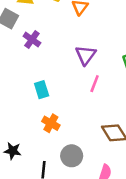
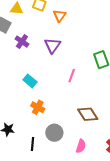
purple triangle: (86, 55) -> (53, 45), moved
cyan rectangle: (42, 90) -> (30, 81), turned -32

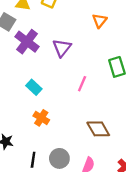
orange triangle: (60, 16) -> (100, 21), moved
purple cross: (22, 42) -> (27, 42), size x1.5
gray circle: (54, 133) -> (59, 158), moved

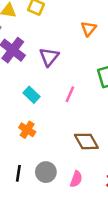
cyan rectangle: (34, 87) -> (32, 95), moved

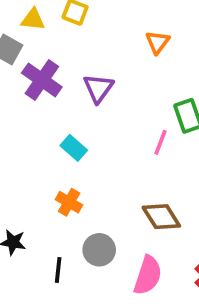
pink line: (70, 94) -> (161, 142), moved
gray circle: (46, 172) -> (99, 250), moved
pink semicircle: (76, 179) -> (148, 275), size x1.5

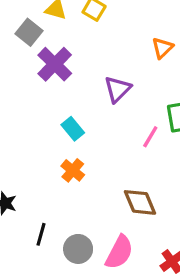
purple triangle: (98, 88) -> (118, 89), moved
orange cross: (69, 202) -> (73, 170), moved
gray circle: (99, 250) -> (78, 249), moved

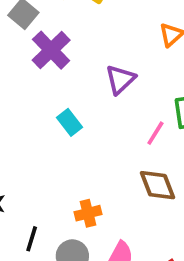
orange cross: (73, 170) -> (88, 213), moved, turned 35
brown diamond: (140, 202) -> (157, 185), moved

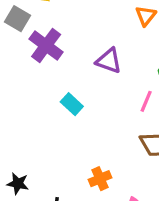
purple triangle: (120, 79) -> (109, 61), turned -48

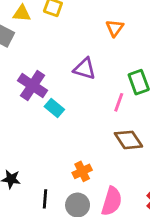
purple cross: (46, 45) -> (33, 86), moved

